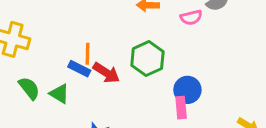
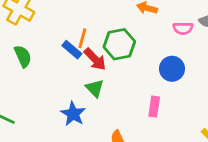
green hexagon: (147, 59) -> (119, 44), moved
blue circle: (187, 90) -> (172, 69), moved
green triangle: (59, 94) -> (95, 88), moved

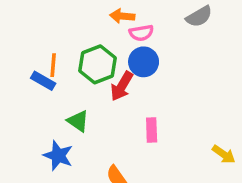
pink semicircle: (183, 28) -> (141, 33), moved
red arrow: (95, 59) -> (122, 86), moved, turned 85
blue circle: (172, 69) -> (144, 62), moved

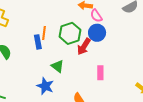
pink semicircle: (141, 33) -> (96, 16), turned 64
blue rectangle: (43, 81) -> (38, 42), turned 48

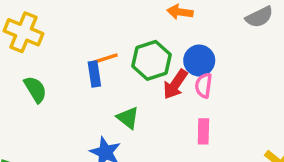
pink semicircle: (96, 16) -> (204, 85), moved, turned 40
orange line: (44, 33) -> (106, 59), turned 64

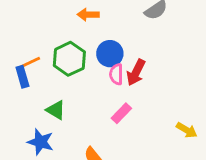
red arrow: (175, 84) -> (136, 72), moved
pink rectangle: (203, 131) -> (121, 113), turned 50

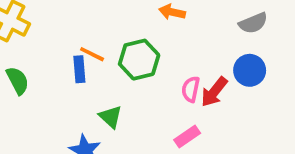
blue circle: (110, 54) -> (250, 70), moved
orange line: (30, 62) -> (92, 54), turned 40

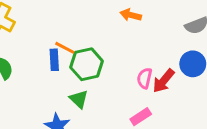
green hexagon: (139, 60) -> (87, 64), moved

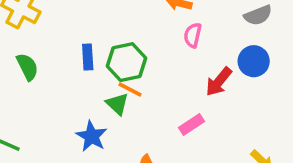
orange line: (65, 48) -> (130, 89), moved
pink semicircle: (144, 78) -> (193, 35), moved

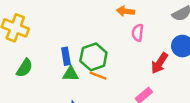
green semicircle: (27, 67) -> (24, 68), turned 66
green triangle: (117, 104) -> (71, 74), moved, turned -35

